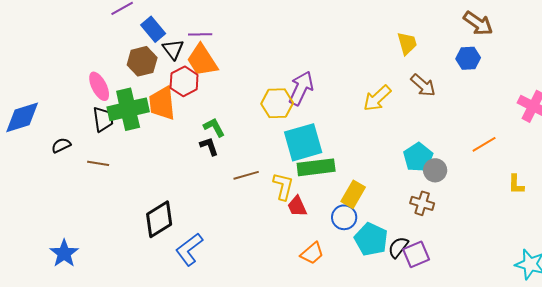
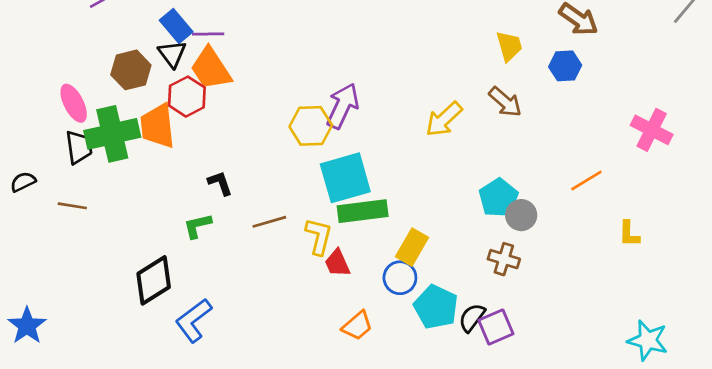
blue rectangle: (153, 29) -> (176, 26), moved
yellow trapezoid: (407, 43) -> (509, 46), moved
green L-shape: (214, 127) -> (197, 226), moved, turned -75

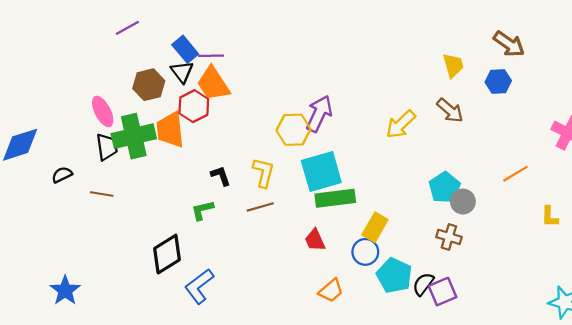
yellow L-shape: (319, 236) -> (263, 173), moved

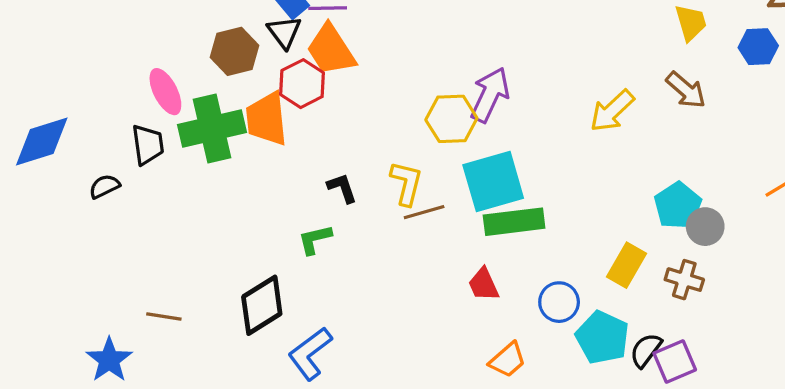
black trapezoid: (107, 147) -> (148, 145), moved
brown line: (102, 194) -> (164, 317), moved
brown line: (260, 207) -> (424, 212), moved
yellow rectangle: (375, 227) -> (626, 265), moved

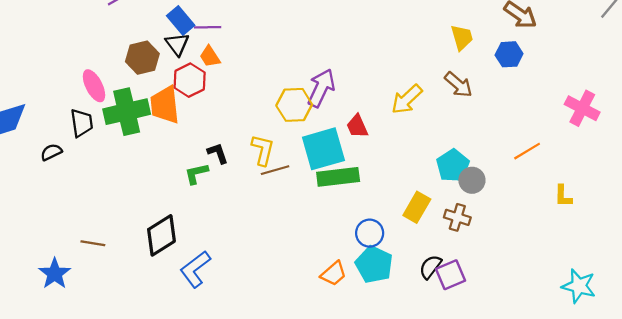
orange trapezoid: (331, 50) -> (210, 57), size x0.6
green L-shape: (315, 239) -> (196, 174), moved
red trapezoid: (484, 284) -> (357, 126), moved
cyan pentagon: (602, 337) -> (374, 265), moved

